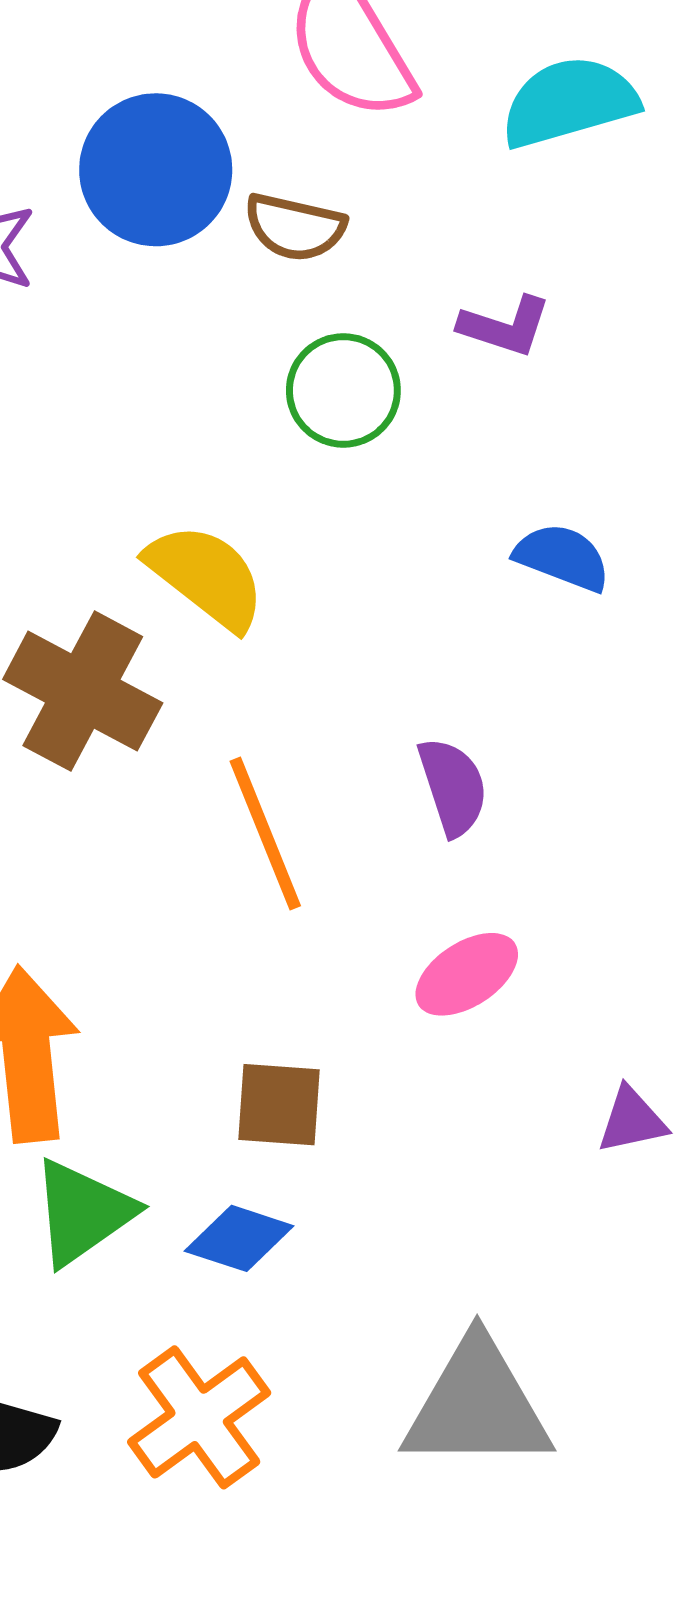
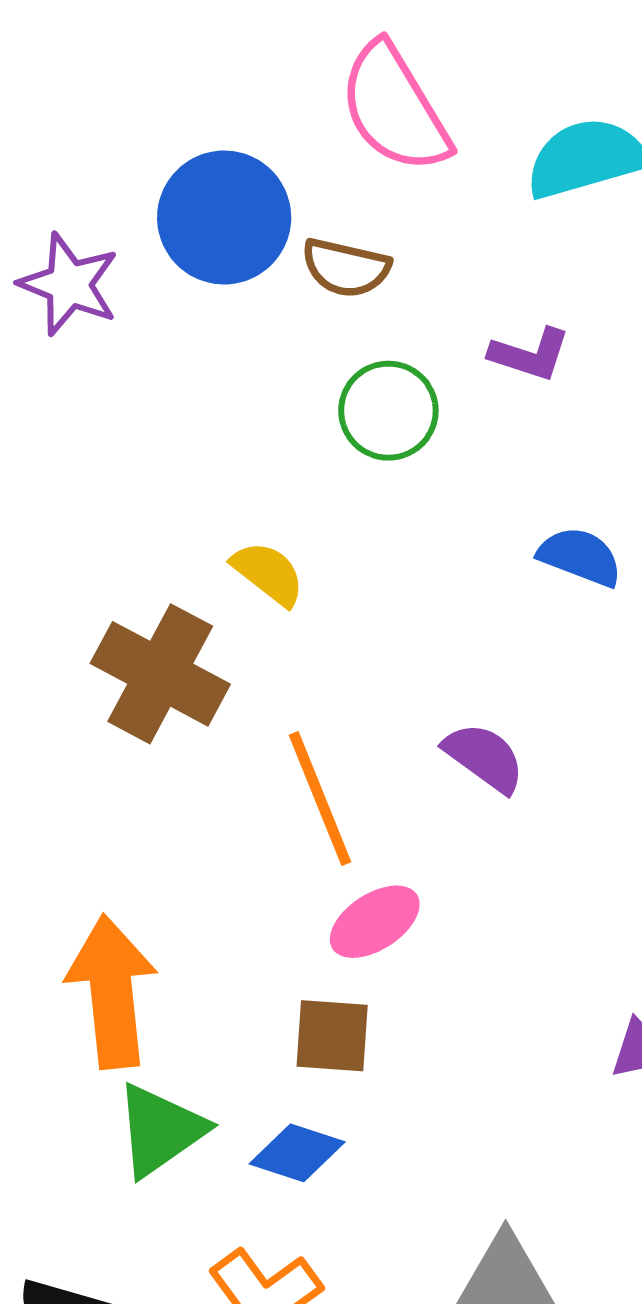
yellow semicircle: (206, 576) -> (268, 573), size x0.7
purple semicircle: (453, 787) -> (484, 757), turned -36
pink ellipse: (467, 974) -> (375, 922), moved

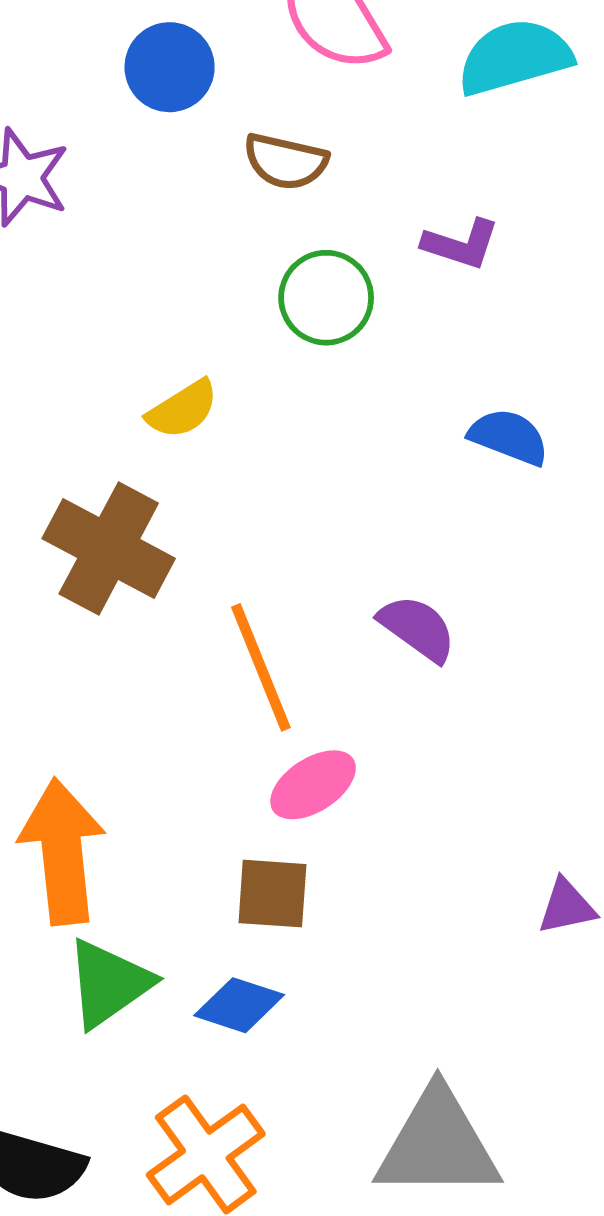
blue circle: (224, 217) -> (170, 67), moved, size x0.7
yellow semicircle: (268, 573) -> (183, 409), moved, turned 110

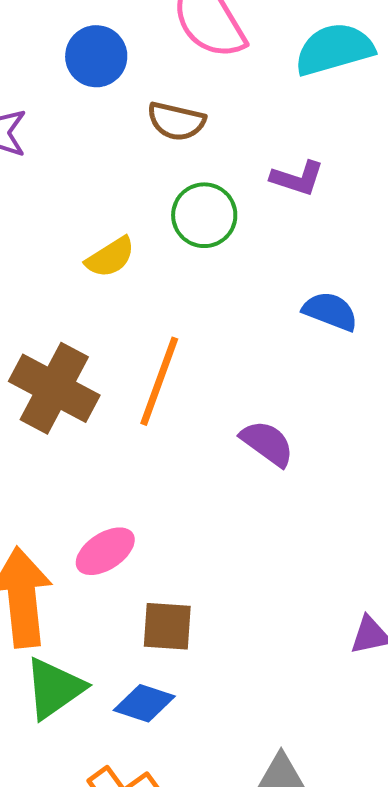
yellow semicircle: (183, 409) -> (110, 257), moved
orange line: (261, 667) -> (159, 381), moved, turned 42
pink ellipse: (313, 785) -> (105, 551), moved

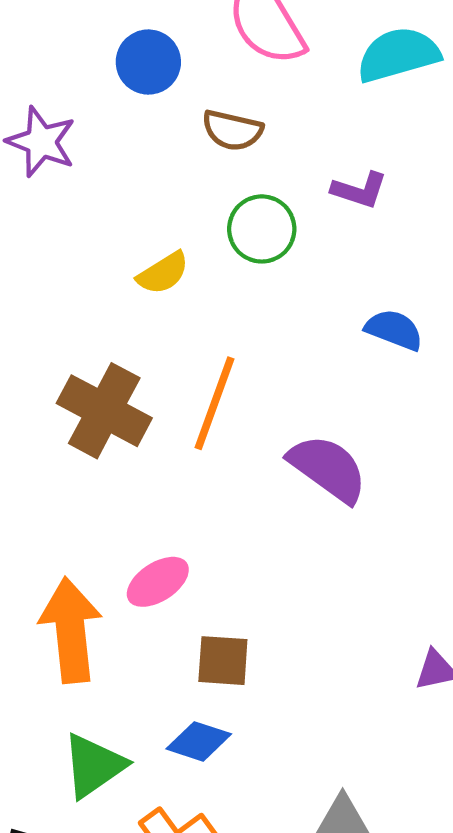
purple semicircle: (267, 443) -> (328, 468), size x1.4
green triangle: (54, 688) -> (94, 766), moved

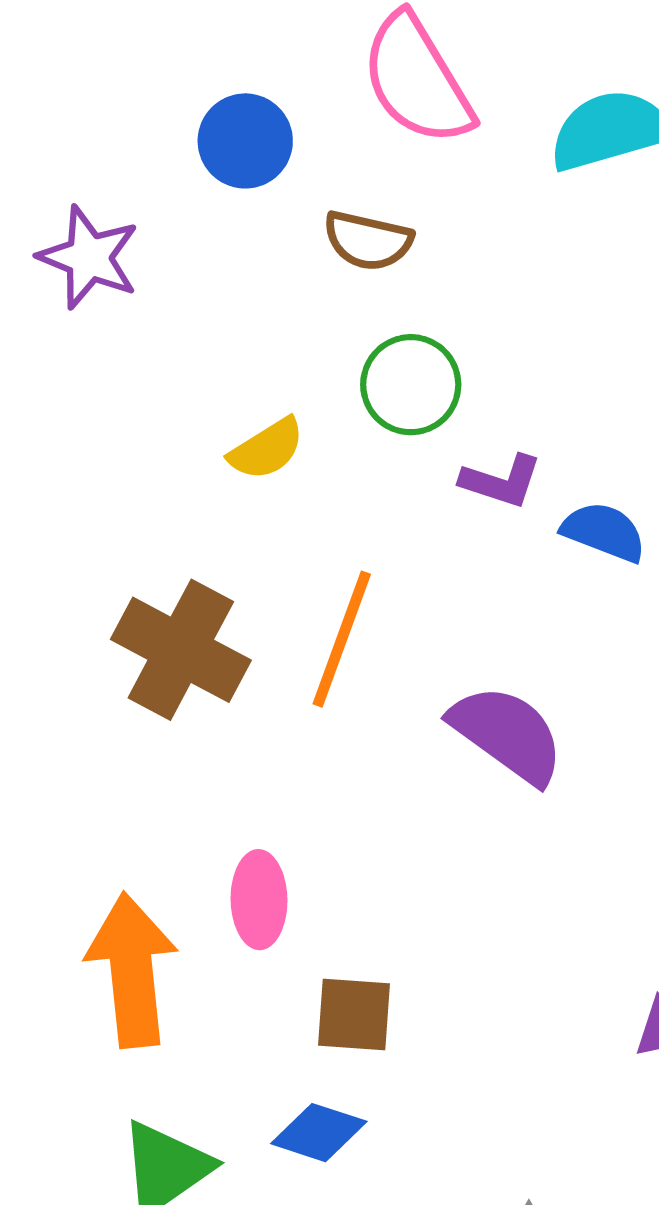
purple L-shape: (359, 190) -> (501, 481), moved
pink ellipse: (158, 582) -> (259, 900), turned -58

